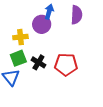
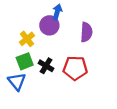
purple semicircle: (77, 15) -> (86, 32), moved
yellow cross: (20, 37) -> (27, 39), turned -32

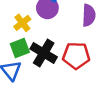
black cross: (46, 66) -> (44, 53), size x1.5

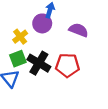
purple semicircle: (89, 15) -> (79, 30), turned -72

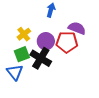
purple circle: (42, 23) -> (46, 41), moved
red pentagon: (68, 65) -> (67, 42), moved

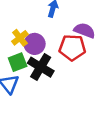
purple circle: (46, 41) -> (35, 44), moved

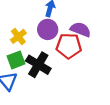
purple circle: (35, 44) -> (48, 29), moved

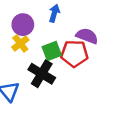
purple circle: (48, 29) -> (23, 25), moved
green square: (16, 60) -> (52, 51), moved

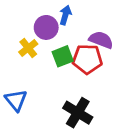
purple circle: (23, 25) -> (46, 27), moved
black cross: (42, 74) -> (78, 113), moved

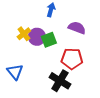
purple circle: (46, 27) -> (37, 37), moved
red pentagon: (87, 59) -> (72, 59), moved

